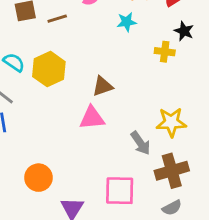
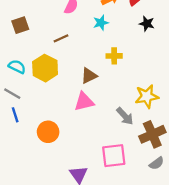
brown line: (57, 19) -> (61, 38), moved
yellow cross: (165, 52) -> (114, 56), moved
orange circle: (38, 178) -> (48, 132), moved

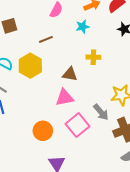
brown triangle: (89, 76) -> (70, 74), turned 35
orange circle: (48, 132) -> (43, 131), moved
pink square: (114, 156) -> (77, 125), moved, turned -35

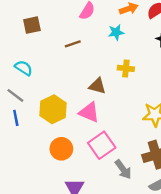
yellow hexagon: (30, 66) -> (53, 109), moved
pink triangle: (65, 98) -> (89, 112), turned 30
gray arrow: (101, 112) -> (123, 169), moved

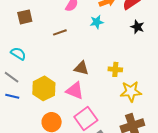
yellow cross: (126, 68) -> (115, 69), moved
blue line: (16, 118) -> (12, 96), turned -64

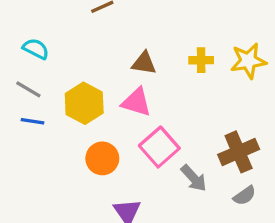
yellow star: (131, 92) -> (248, 61), moved

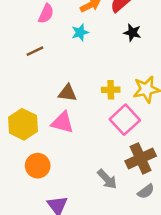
pink square: (159, 147) -> (125, 120), moved

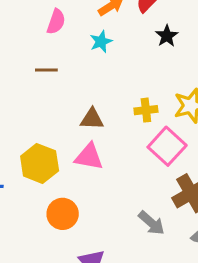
black star: (132, 33) -> (167, 36), turned 30
brown line: (35, 51) -> (46, 70), turned 30

